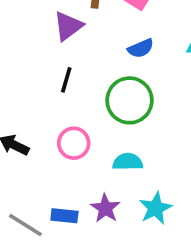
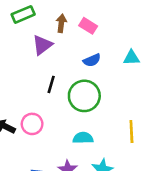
black line: (66, 80) -> (51, 84), moved
pink circle: (74, 143) -> (32, 124), moved

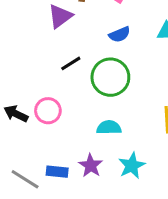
black line: (51, 84) -> (71, 63), turned 42

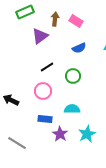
green circle: (110, 77) -> (73, 76), size x0.6
pink circle: (48, 111) -> (43, 91), moved
blue rectangle: (57, 172) -> (45, 119), moved

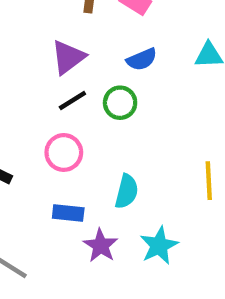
purple triangle: (40, 36) -> (68, 57), moved
green circle: (73, 76) -> (120, 103), moved
cyan semicircle: (72, 109) -> (127, 191), turned 105

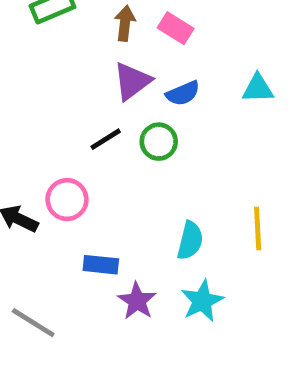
purple triangle: (68, 57) -> (132, 81), moved
pink circle: (64, 152) -> (67, 200), moved
cyan semicircle: (127, 191) -> (190, 241), moved

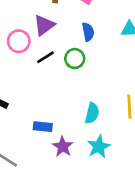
purple triangle: (132, 81) -> (44, 25), moved
blue semicircle: (183, 93) -> (88, 32), turned -78
pink circle: (67, 200) -> (19, 41), moved

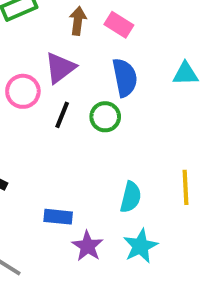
blue semicircle: (88, 32) -> (125, 78), size x1.4
black line: (45, 57) -> (62, 115), turned -36

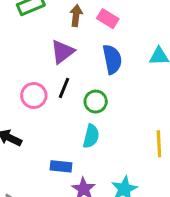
pink circle: (23, 91) -> (34, 95), moved
green circle: (105, 117) -> (96, 102), moved
cyan semicircle: (131, 197) -> (91, 136), moved

